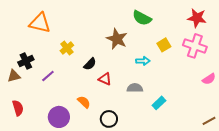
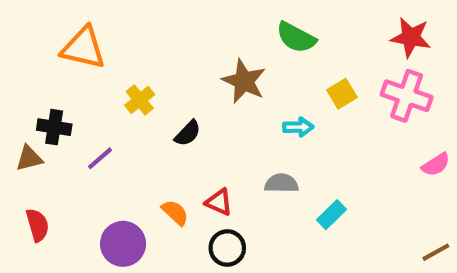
black cross: (26, 61) -> (54, 127), turned 35
red triangle: (105, 79) -> (219, 202), moved

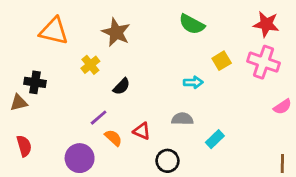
brown star: (244, 81) -> (116, 32), moved
purple line: (100, 158) -> (99, 118), moved
black circle: (227, 248) -> (167, 161), moved
brown line: (436, 252) -> (282, 164), turned -60

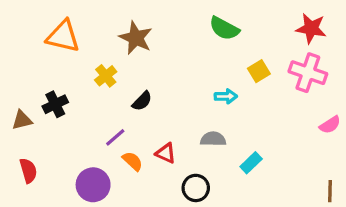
black cross: (35, 82) -> (55, 104), moved, turned -35

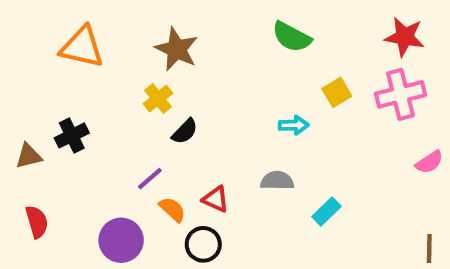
pink cross: (308, 73) -> (400, 94), turned -33
yellow cross: (106, 76) -> (158, 98), moved
black circle: (196, 188) -> (203, 244), moved

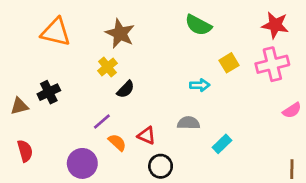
black circle: (203, 244) -> (161, 166), moved

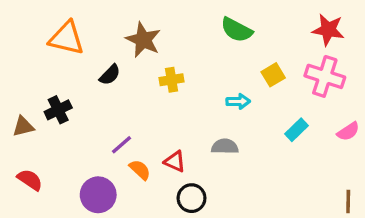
pink cross: (272, 64) -> (325, 76), turned 32
yellow cross: (107, 67) -> (172, 80), moved, turned 30
black semicircle: (126, 89) -> (110, 75), moved
cyan rectangle: (222, 144) -> (297, 130), moved
red semicircle: (25, 151) -> (30, 180), turned -40

